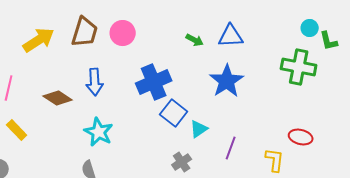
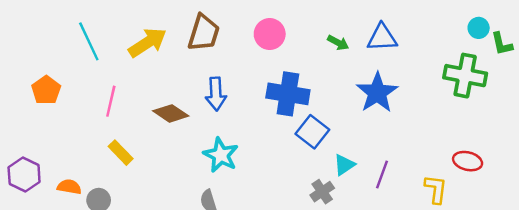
pink circle: (123, 33) -> (270, 34), moved
blue cross: (154, 82) -> (288, 94), turned 32
cyan triangle: (199, 129) -> (344, 165), moved

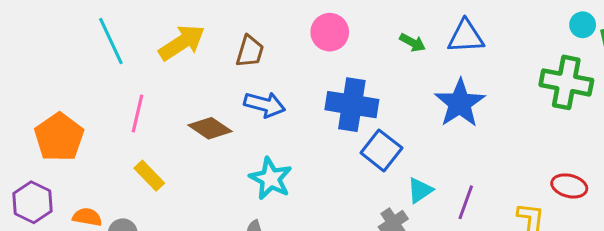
brown trapezoid: (204, 33) -> (250, 51), moved, size x0.7
orange pentagon: (46, 90) -> (59, 137), moved, size x1.4
blue arrow: (216, 94) -> (265, 105), turned -72

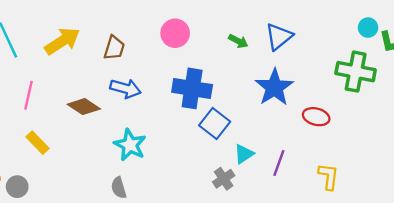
blue triangle: (466, 37) -> (279, 37), turned -36
red ellipse: (569, 186) -> (316, 117), moved

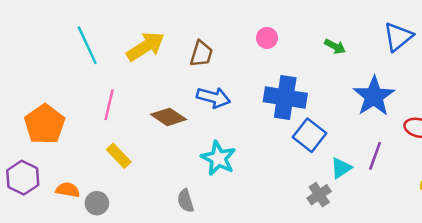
pink circle: (175, 33) -> (267, 38), size x0.7
blue triangle: (279, 37) -> (398, 37), moved
purple line: (279, 163) -> (375, 156), moved
gray semicircle: (119, 188) -> (186, 201), moved

